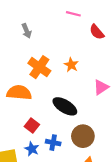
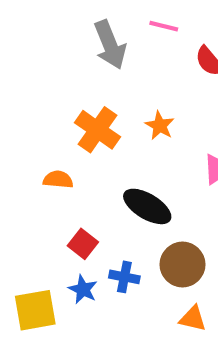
gray arrow: (27, 31) -> (110, 45), moved, size x1.6
orange semicircle: (19, 93) -> (58, 179), size x0.6

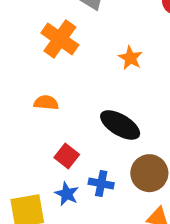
orange cross: (97, 130) -> (60, 39), moved

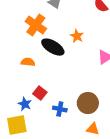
black ellipse: (120, 125) -> (53, 47), moved
blue star: (67, 194) -> (25, 104), moved

